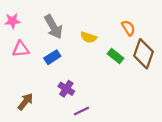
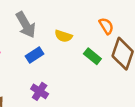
blue rectangle: (52, 57) -> (35, 55), moved

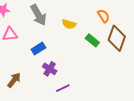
blue rectangle: (35, 55) -> (38, 49), moved

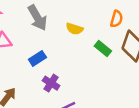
orange semicircle: (104, 16) -> (116, 19), turned 48

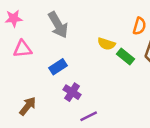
yellow semicircle: (74, 29) -> (106, 44), moved

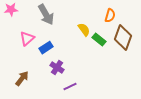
yellow semicircle: (106, 44) -> (84, 30), turned -144
pink triangle: (23, 49) -> (27, 39), moved, turned -35

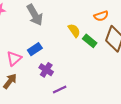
orange semicircle: (110, 16) -> (101, 16), turned 56
pink triangle: (27, 39) -> (14, 58), moved

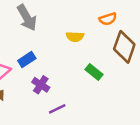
yellow semicircle: (74, 30) -> (75, 37), turned 128
green rectangle: (90, 41) -> (94, 72), moved

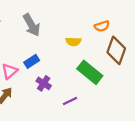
green rectangle: (94, 72) -> (90, 72), size x1.6
purple line: (57, 109) -> (70, 101), moved

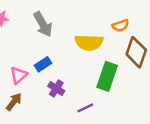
yellow semicircle: (73, 42) -> (89, 42), size x1.6
green rectangle: (90, 72) -> (107, 76), turned 70

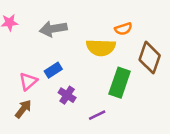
gray arrow: (43, 24) -> (53, 29), turned 110
orange semicircle: (120, 26) -> (123, 29), moved

